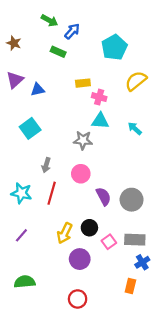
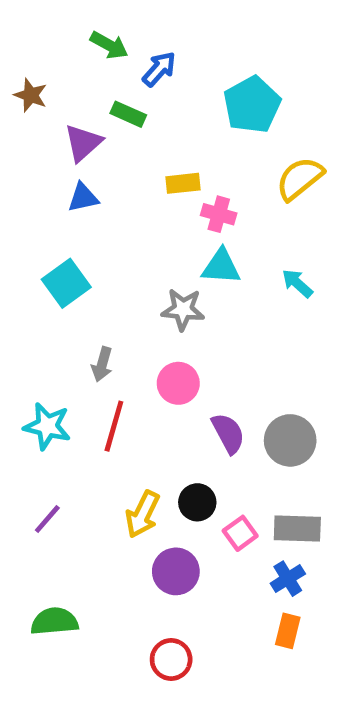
purple triangle: (15, 80) -> (83, 143), moved
blue cross: (142, 262) -> (288, 579), moved

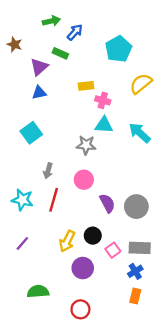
green arrow: (109, 45) -> (51, 21), turned -42
cyan arrow: (297, 283) -> (140, 133), size x1.5
green semicircle: (54, 621) -> (38, 291), moved

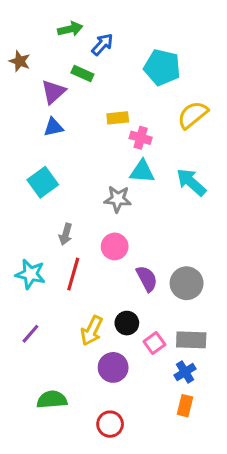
cyan pentagon: (118, 49) -> (162, 67), turned -30

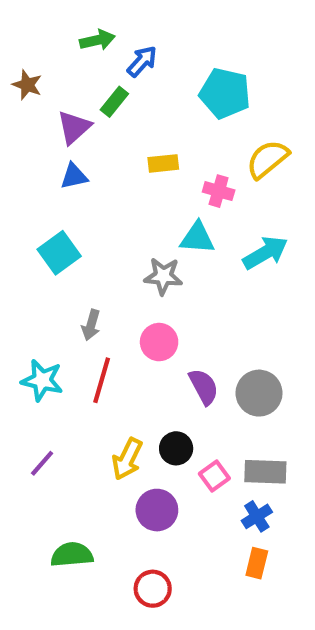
green rectangle: (82, 73) -> (114, 102), turned -75
pink cross: (141, 138) -> (219, 191), moved
cyan arrow: (191, 182) -> (265, 253), turned 108

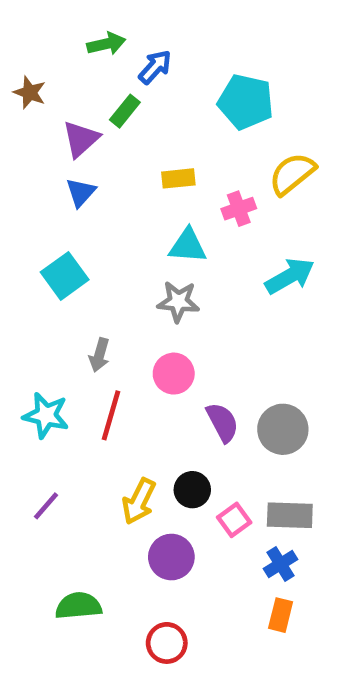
blue triangle: (74, 176) -> (81, 192), turned -36
pink cross: (219, 191) -> (239, 209), turned -36
cyan triangle: (197, 238) -> (188, 246), moved

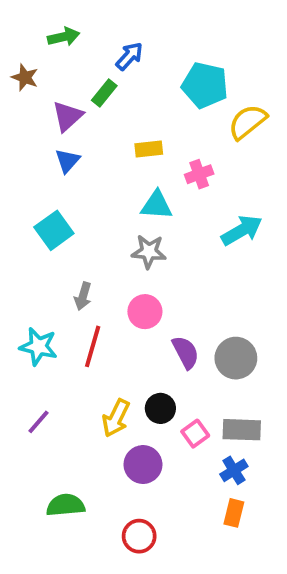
green arrow: (106, 44) -> (64, 37), moved
yellow semicircle: (292, 174) -> (247, 122), moved

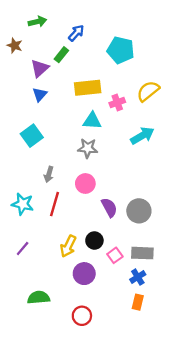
yellow semicircle: (247, 122) -> (148, 91), moved
yellow rectangle: (149, 149) -> (88, 88), size x1.6

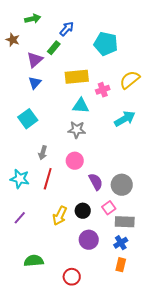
pink square: (115, 255) -> (109, 208), moved
purple circle: (84, 274) -> (89, 240), moved

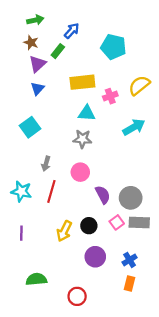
brown star: (13, 40) -> (31, 43), moved
purple line: (20, 218) -> (21, 233), turned -40
gray rectangle: (125, 222) -> (139, 222), moved

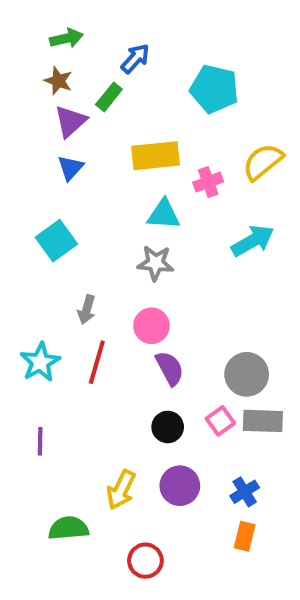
cyan star: (21, 191) -> (40, 362), turned 30
purple semicircle: (103, 195) -> (170, 368), moved
yellow arrow: (64, 231) -> (121, 490), moved

